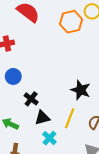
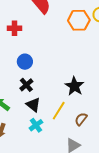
blue circle: (13, 76) -> (25, 62), moved
black triangle: (42, 118) -> (33, 105), turned 42

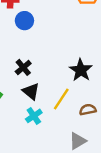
blue circle: (25, 62) -> (24, 21), moved
brown semicircle: (81, 119) -> (88, 110), turned 40

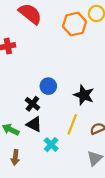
blue circle: (24, 21) -> (48, 86), moved
black triangle: (31, 91) -> (34, 124), moved

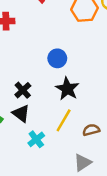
blue circle: (48, 86) -> (57, 58), moved
black star: (84, 95) -> (67, 89), moved

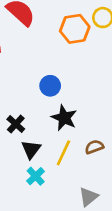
black triangle: (21, 113) -> (31, 149), moved, turned 36
brown semicircle: (91, 130) -> (94, 147), moved

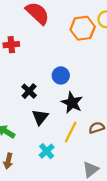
black cross: (16, 124) -> (29, 91), moved
black triangle: (31, 149) -> (40, 117), moved

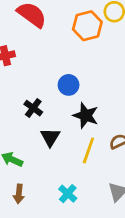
cyan cross: (47, 151) -> (68, 194), moved

